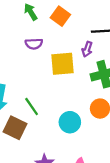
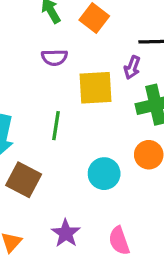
green line: (32, 107) -> (56, 126), moved, turned 42

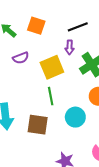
green line: (56, 126) -> (51, 96), moved
brown square: (24, 180) -> (38, 125), moved

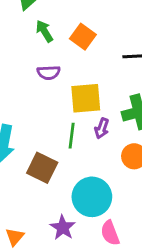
purple arrow: (70, 47) -> (102, 128), moved
cyan circle: (75, 117) -> (92, 197), moved, size x1.4

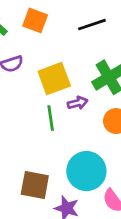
purple arrow: (102, 128) -> (78, 103), turned -108
brown square: (42, 168) -> (35, 185), moved

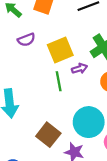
brown square: (35, 185) -> (48, 135), turned 30

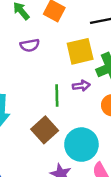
yellow square: (60, 50) -> (80, 51), moved
brown square: (48, 135) -> (45, 130), moved

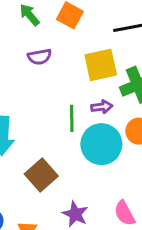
brown square: (45, 130) -> (41, 175), moved
cyan circle: (81, 145) -> (101, 144), moved

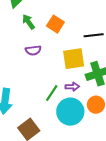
green line: (72, 118) -> (52, 93), turned 30

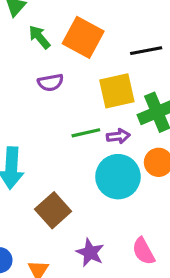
orange square: (55, 24) -> (83, 37), size x1.4
green line: (52, 93) -> (86, 133), moved, turned 48

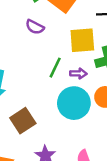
purple semicircle: (51, 82) -> (35, 27), turned 30
green line: (86, 133) -> (55, 68), turned -60

